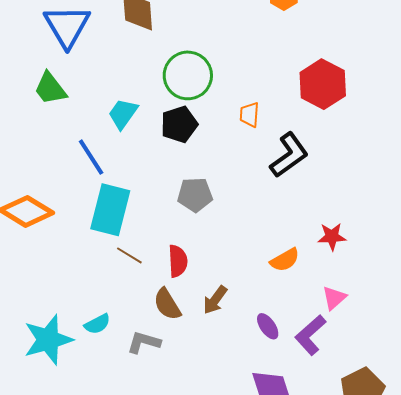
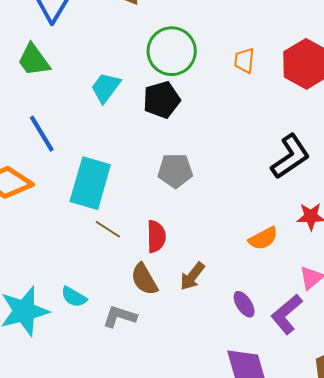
orange trapezoid: (249, 115) -> (244, 60), moved
black L-shape: (289, 155) -> (290, 157), moved
blue line: (91, 157) -> (42, 134), moved
cyan semicircle: (97, 324) -> (74, 297), turned 56

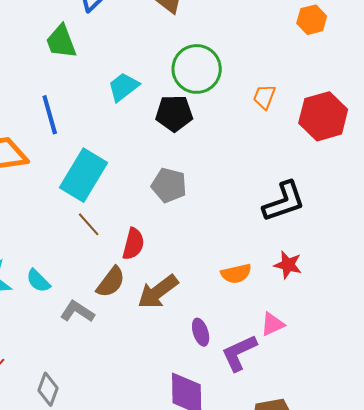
brown arrow: (192, 276) -> (158, 292), size x1.4
brown semicircle: (144, 279) -> (111, 282), turned -128

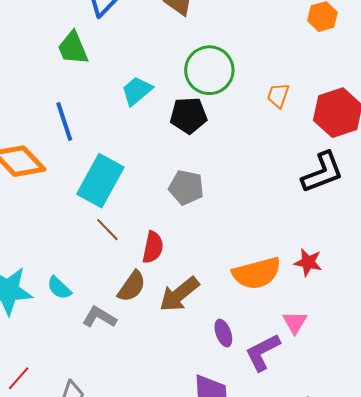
black L-shape: (284, 202) -> (322, 172), moved
orange semicircle: (236, 274) -> (257, 273), size x1.6
pink triangle: (272, 324) -> (295, 322), turned -32

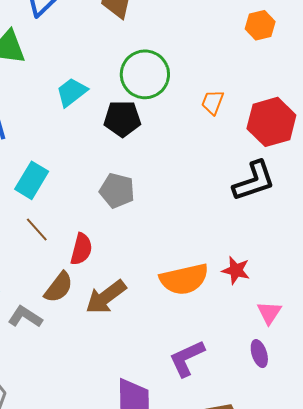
cyan rectangle: (100, 181) -> (32, 180), size x0.7
pink triangle: (295, 322) -> (269, 313), moved
purple ellipse: (223, 333) -> (259, 354), moved

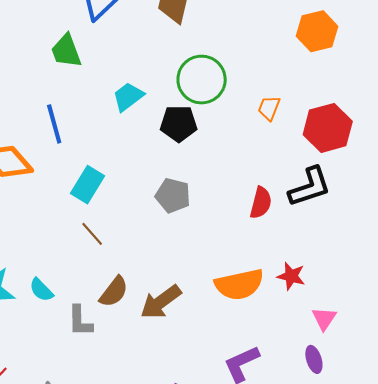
orange hexagon: (260, 25) -> (317, 31), size x1.4
red semicircle: (81, 249) -> (261, 203), moved
gray L-shape: (25, 317) -> (80, 321), turned -124

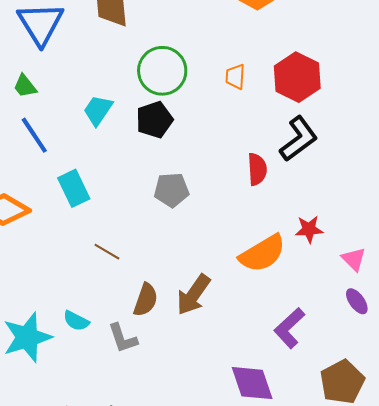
green trapezoid: (66, 51) -> (25, 86), size x0.7
blue line: (54, 124) -> (34, 135), moved
cyan rectangle: (88, 185) -> (74, 188), moved, turned -39

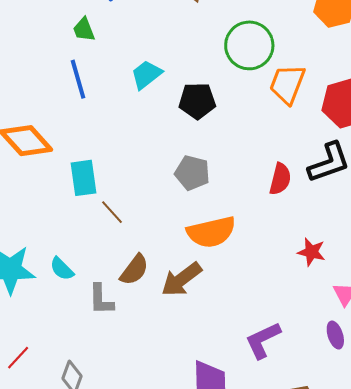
green circle: (162, 71) -> (249, 45), moved
orange trapezoid: (235, 77) -> (287, 84), size x1.6
cyan rectangle: (74, 188) -> (84, 178), moved
orange semicircle: (262, 253) -> (211, 232), moved

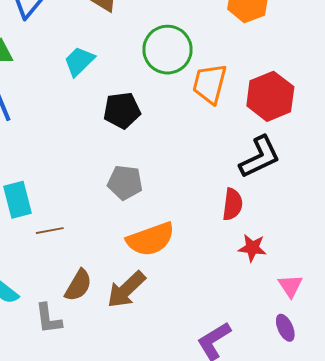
cyan trapezoid: (146, 75) -> (79, 61), moved
red semicircle: (280, 179) -> (232, 204), moved
brown line: (112, 212) -> (50, 231), turned -52

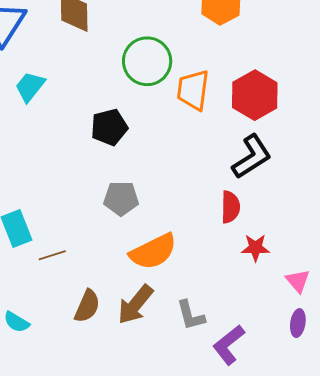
cyan trapezoid: (79, 61) -> (30, 87), moved
gray L-shape: (48, 319) -> (191, 315), moved
purple ellipse: (285, 328) -> (298, 323), turned 40

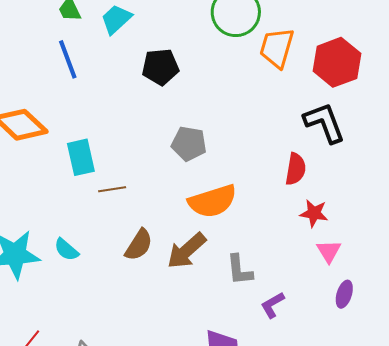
black pentagon: (109, 127) -> (160, 67), moved
black L-shape: (252, 157) -> (324, 123), turned -87
pink triangle: (298, 281) -> (329, 251), moved
purple L-shape: (229, 345) -> (272, 305), size x0.7

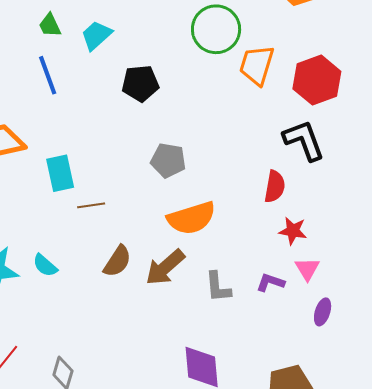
purple L-shape: (272, 305) -> (270, 282), moved, turned 48

